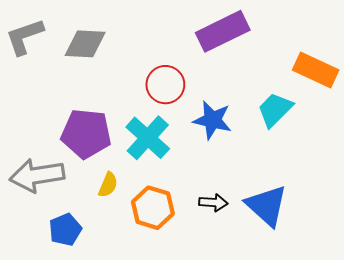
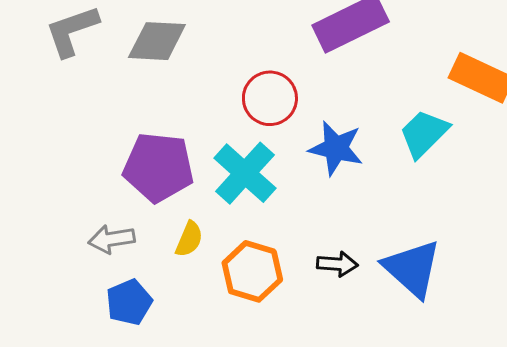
gray arrow: (37, 175) -> (111, 239), moved, size x0.6

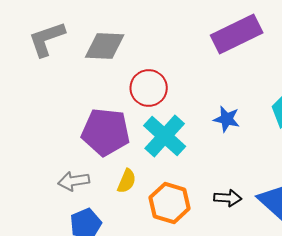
red circle: (270, 98) -> (149, 88), moved
blue star: (336, 148) -> (227, 119), size x0.7

